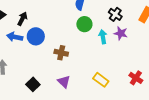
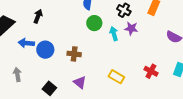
black arrow: (22, 19) -> (38, 16), moved
blue circle: (36, 36) -> (45, 50), moved

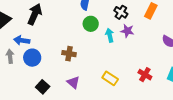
black arrow: (38, 16) -> (35, 14), size x1.5
blue circle: (45, 50) -> (32, 58), moved
gray arrow: (17, 74) -> (10, 56), moved

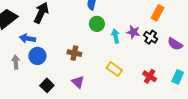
black cross: (121, 12) -> (151, 37), moved
gray arrow: (10, 56) -> (16, 62), moved
yellow rectangle: (110, 78) -> (114, 69), moved

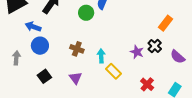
green circle: (97, 24) -> (86, 13), moved
purple star: (133, 32) -> (137, 52), moved
cyan arrow: (116, 36) -> (101, 56), moved
gray arrow: (16, 62) -> (16, 58), moved

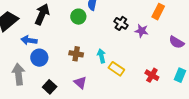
black cross: (155, 46) -> (121, 23), moved
purple star: (137, 52) -> (142, 31), moved
gray arrow: (16, 58) -> (18, 74), size x1.5

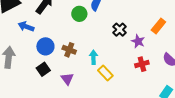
blue circle: (39, 58) -> (45, 46), moved
red cross: (152, 75) -> (142, 64), moved, turned 32
black square: (50, 87) -> (43, 69), moved

